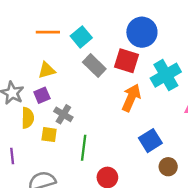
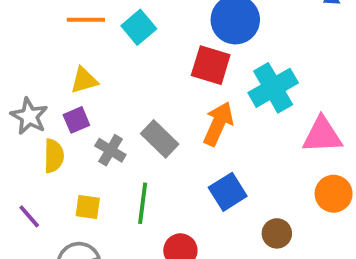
gray rectangle: (94, 65) -> (160, 139), moved
yellow square: (49, 135) -> (88, 207), moved
blue square: (150, 141) -> (228, 192), moved
purple line: (12, 156) -> (29, 216), turned -35

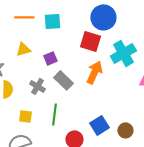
cyan square: (139, 27) -> (52, 21), turned 36
purple square: (76, 120) -> (50, 58), moved
blue square: (228, 192) -> (99, 125), moved

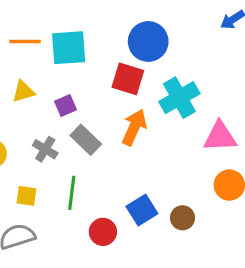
cyan square: (52, 21) -> (69, 48), size x1.4

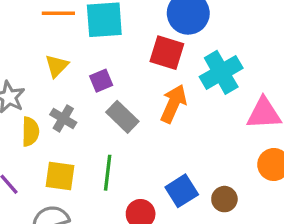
yellow triangle: (23, 91) -> (57, 66), turned -30
gray cross: (45, 149) -> (63, 118), moved
yellow square: (26, 196) -> (60, 176), size x1.4

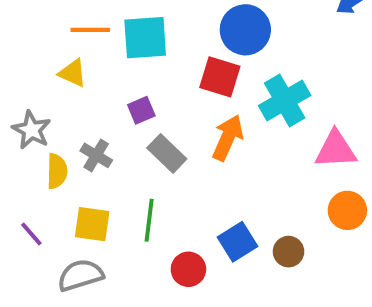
yellow triangle: (57, 66) -> (73, 73), moved, turned -50

